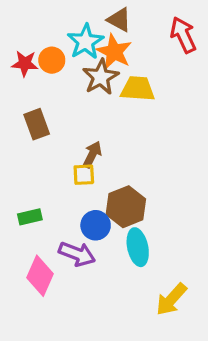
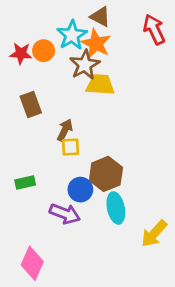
yellow trapezoid: (138, 89) -> (100, 85), moved
brown arrow: (92, 154) -> (65, 130), moved
pink diamond: (40, 276) -> (32, 263), moved
yellow arrow: (171, 299) -> (154, 234), moved

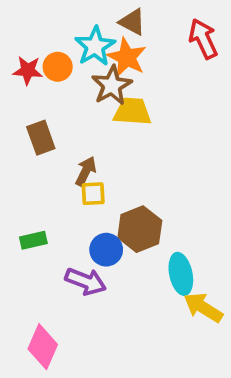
cyan ellipse: (116, 208) -> (181, 274), moved
yellow arrow: (154, 234) -> (203, 308), turned 80

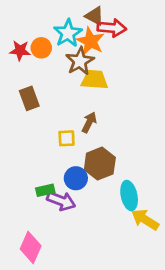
red arrow: (203, 39) -> (112, 28), moved, turned 120
brown arrow: (86, 171) -> (89, 122), moved
green rectangle: (33, 240) -> (45, 190), moved

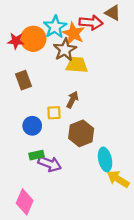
brown triangle: (94, 16) -> (113, 13), moved
orange circle: (41, 48) -> (33, 39), size x1.5
blue circle: (76, 178) -> (32, 126), moved

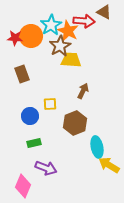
brown arrow: (72, 100) -> (83, 91), moved
purple arrow: (50, 164) -> (46, 168), moved

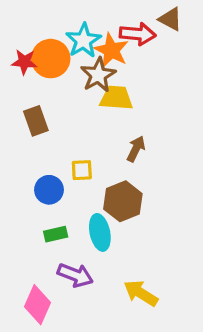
cyan ellipse: (97, 147) -> (100, 232), moved
yellow arrow: (109, 165) -> (141, 293), moved

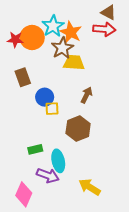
red arrow: (138, 34) -> (104, 29), moved
blue circle: (49, 190) -> (45, 97), moved
cyan ellipse: (100, 232) -> (58, 161), moved

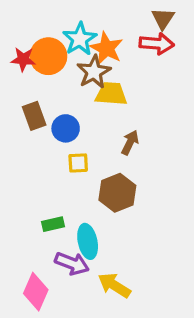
brown triangle: (108, 12) -> (163, 19), turned 35
blue circle: (45, 97) -> (66, 128), moved
yellow arrow: (90, 187) -> (114, 285), moved

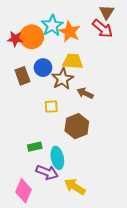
red arrow: (157, 44) -> (103, 29), turned 35
brown star: (94, 72) -> (62, 79), moved
blue circle: (66, 128) -> (43, 68), moved
brown arrow: (130, 143) -> (85, 93), turned -91

